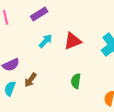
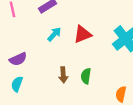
brown arrow: (30, 80) -> (63, 75), moved, turned -40

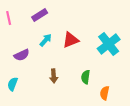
purple semicircle: (18, 59) -> (22, 55), moved
green semicircle: (86, 76) -> (86, 77), moved

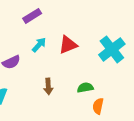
green semicircle: (86, 77) -> (85, 88), turned 72
orange semicircle: (105, 93) -> (98, 106), moved

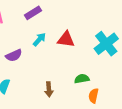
red triangle: (68, 45) -> (66, 39), turned 30
brown arrow: (48, 86) -> (49, 89), moved

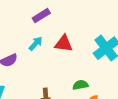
purple rectangle: (33, 13) -> (41, 16), moved

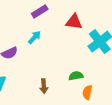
red triangle: (64, 44) -> (74, 22), moved

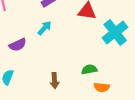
orange semicircle: (87, 92) -> (102, 87), turned -96

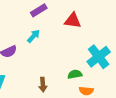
cyan cross: (115, 32) -> (99, 57), moved

